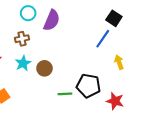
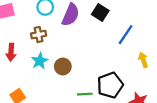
black square: (114, 18) -> (100, 13), moved
black pentagon: (88, 86) -> (110, 85), turned -30

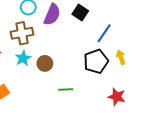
brown cross: (39, 35) -> (22, 33), size x1.5
black pentagon: (110, 85) -> (96, 61), moved

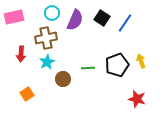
blue line: (104, 33) -> (125, 23), moved
brown circle: (45, 63) -> (63, 79), moved
green line: (66, 89) -> (88, 68), moved

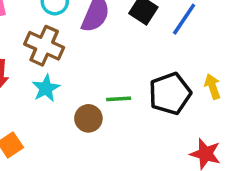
brown cross: (46, 38) -> (44, 46), turned 35
brown circle: (63, 79) -> (88, 118), moved

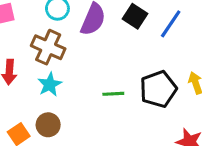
brown circle: (88, 118) -> (48, 125), moved

